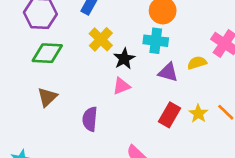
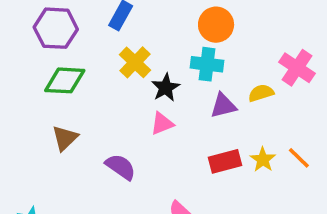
purple triangle: (168, 72) -> (223, 106), turned -30
red rectangle: (169, 115) -> (225, 161), turned 45
purple semicircle: (90, 119) -> (121, 167), turned 120

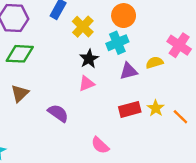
yellow cross: (135, 62) -> (83, 27), moved
cyan cross: (207, 64) -> (117, 43), turned -30
orange line: (299, 158) -> (180, 117), moved

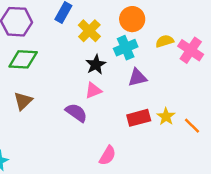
yellow semicircle: (154, 62) -> (165, 41), moved
purple semicircle: (58, 113) -> (76, 113), moved
pink semicircle: (100, 145) -> (108, 156), turned -102

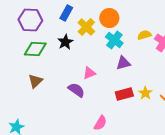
orange circle: (132, 19) -> (109, 18), moved
cyan cross: (126, 48) -> (114, 40), turned -30
black star: (96, 65) -> (65, 42), moved

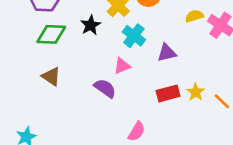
cyan cross: (114, 40) -> (134, 36), moved
brown triangle: (35, 81) -> (51, 76), turned -42

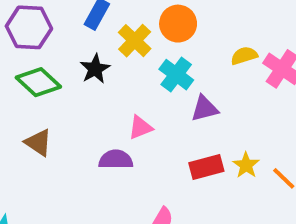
green diamond: (51, 34) -> (38, 82), turned 40
cyan cross: (134, 36) -> (176, 75), moved
purple semicircle: (105, 88) -> (116, 159), turned -35

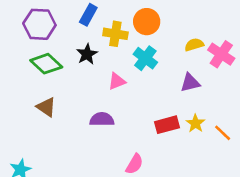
yellow cross: (135, 41) -> (115, 34), turned -35
purple triangle: (205, 109) -> (190, 83), moved
pink triangle: (140, 127) -> (117, 81), moved

